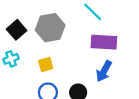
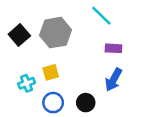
purple rectangle: (104, 42) -> (113, 48), size x0.6
cyan cross: (11, 59) -> (27, 83), moved

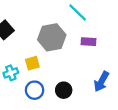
gray hexagon: (56, 33) -> (52, 37), moved
blue arrow: (113, 80) -> (101, 82), moved

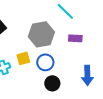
blue arrow: (101, 82) -> (87, 75), turned -30
blue circle: (35, 90) -> (45, 62), moved

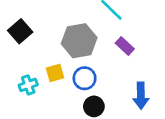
purple rectangle: (75, 38) -> (125, 46), turned 40

